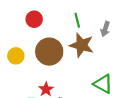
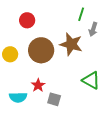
green line: (77, 20) -> (81, 14), moved, turned 32

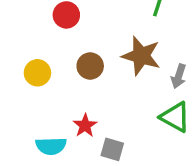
gray arrow: (93, 29) -> (179, 76), moved
brown circle: (41, 50) -> (90, 66), size x0.6

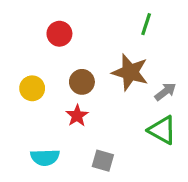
gray arrow: (179, 76) -> (165, 92), turned -145
red star: (85, 126) -> (77, 116), moved

